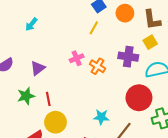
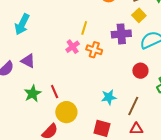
cyan arrow: (31, 24) -> (22, 24), size x1.5
yellow line: (94, 28) -> (84, 28), moved
purple triangle: (38, 68) -> (28, 61), moved, turned -42
red circle: (139, 98) -> (140, 71), size x0.6

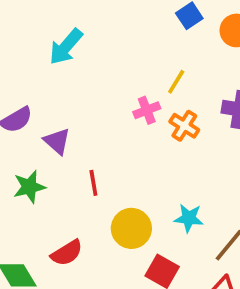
purple triangle: (28, 61) -> (57, 141), moved
green star: (33, 94) -> (29, 187), moved
yellow circle: (66, 112) -> (131, 228), moved

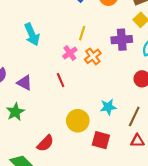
cyan arrow: (66, 47) -> (32, 34), moved, turned -50
orange cross: (184, 126) -> (93, 56), turned 35
red line: (93, 183) -> (61, 80), moved

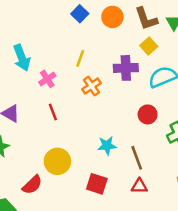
pink cross: (70, 53) -> (47, 79), moved
brown line: (134, 116) -> (137, 158), turned -48
yellow circle: (78, 121) -> (57, 161), moved

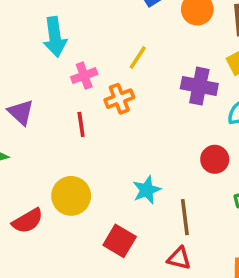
orange cross: (91, 86) -> (119, 99), moved
cyan star: (107, 146) -> (147, 190), turned -30

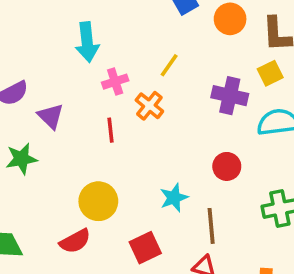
orange cross: (119, 99) -> (149, 106), turned -32
red circle: (215, 159) -> (227, 166), moved
red semicircle: (28, 221) -> (75, 241), moved
red square: (120, 241) -> (145, 248), turned 32

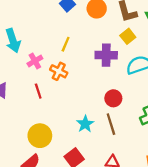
brown line: (211, 226) -> (111, 124), moved

